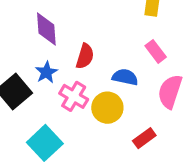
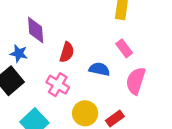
blue star: (46, 72) -> (19, 53), moved, turned -30
yellow circle: (107, 108) -> (85, 113), moved

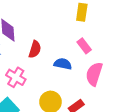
pink cross: (58, 85) -> (16, 77), moved

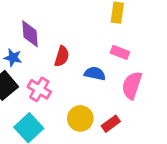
pink rectangle: (84, 46) -> (120, 52), turned -32

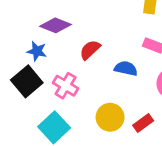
purple diamond: (30, 34) -> (56, 25), turned -64
red semicircle: (62, 56) -> (90, 50), turned -150

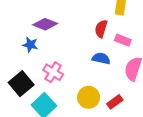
red semicircle: (90, 50) -> (101, 29), moved, turned -30
black square: (27, 81) -> (21, 84), moved

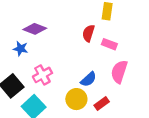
blue semicircle: (101, 58) -> (88, 79), moved, turned 126
pink cross: (53, 72) -> (42, 75), turned 30

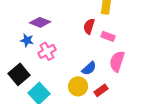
pink cross: (42, 75) -> (47, 51), moved

